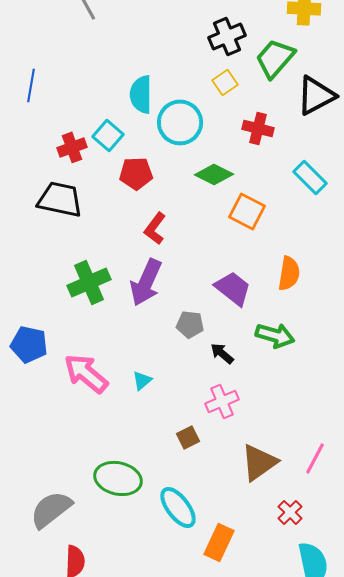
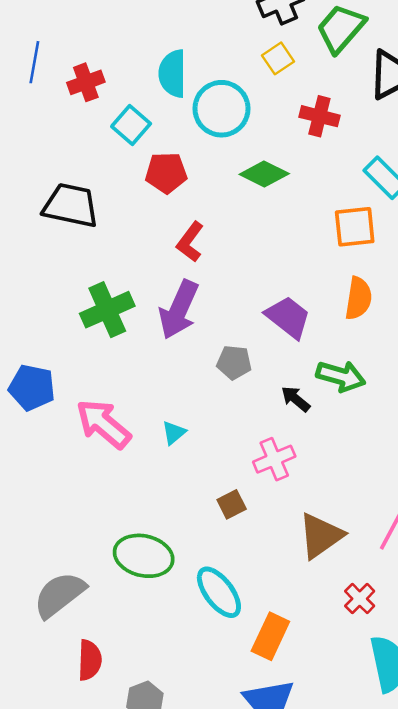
red cross: (72, 147) -> (86, 82), moved
orange square: (247, 211) -> (355, 227), moved, turned -33
black arrow: (222, 353) -> (296, 399), moved

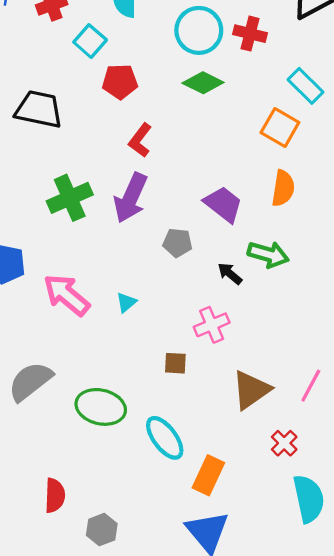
cyan circle: (221, 109) -> (199, 30), moved
orange square: (355, 227) -> (280, 127), turned 36
brown square: (232, 504) -> (175, 363), turned 30
gray semicircle: (59, 595) -> (30, 381), moved

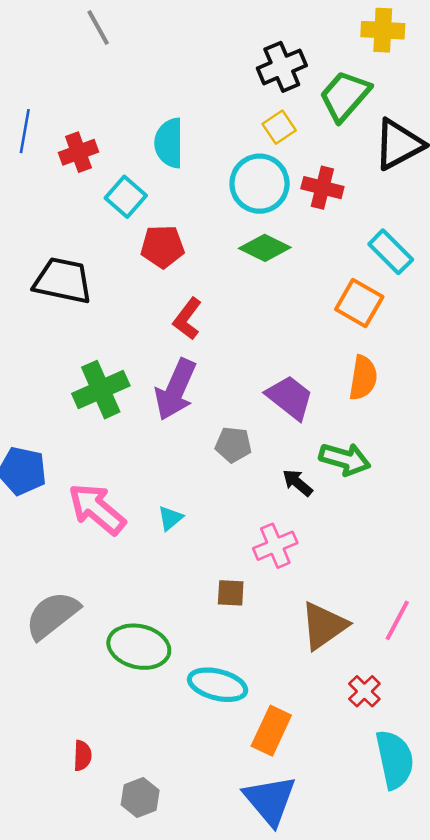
cyan ellipse: (165, 438) -> (218, 685), turned -39
red semicircle: (55, 495) -> (82, 756), size x0.7

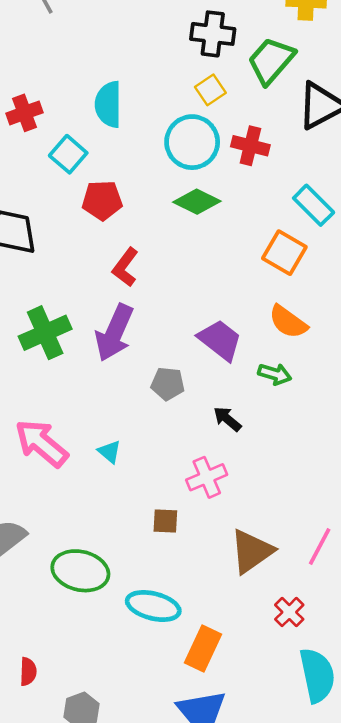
black cross: (282, 67) -> (213, 34), turned 30
orange semicircle: (363, 378) -> (288, 322), turned 117
green arrow: (345, 459) -> (275, 374), moved, size x0.7
cyan triangle: (170, 518) -> (110, 452), turned -40

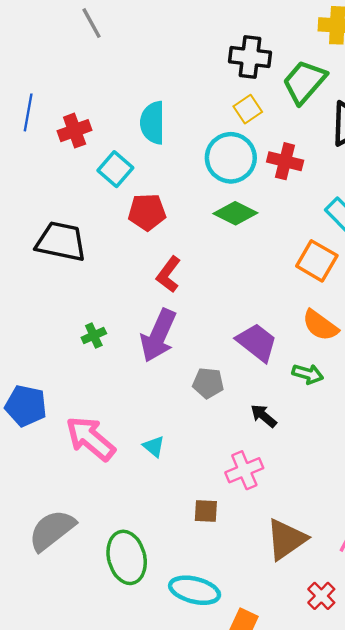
green cross: (45, 333) -> (94, 336), size x0.5
green ellipse: (80, 571) -> (127, 557), turned 63

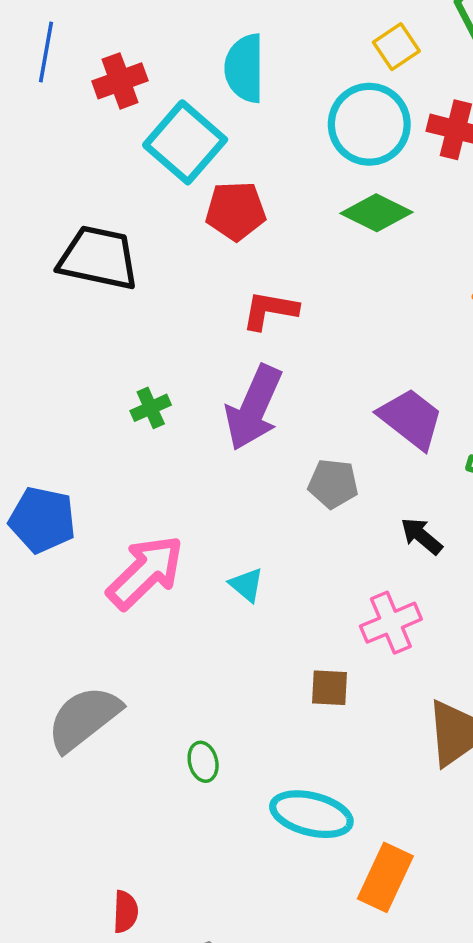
cyan square: (115, 169) -> (185, 142), size x1.4
red L-shape: (169, 274) -> (270, 310), turned 63
pink arrow: (90, 439) -> (145, 572), turned 96
green ellipse: (127, 557) -> (203, 762), size x0.5

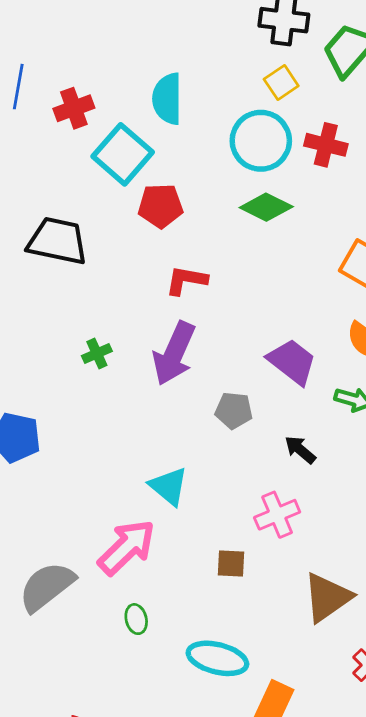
pink arrow: (145, 572) -> (127, 547), moved
cyan triangle: (246, 585) -> (169, 486), size x1.5

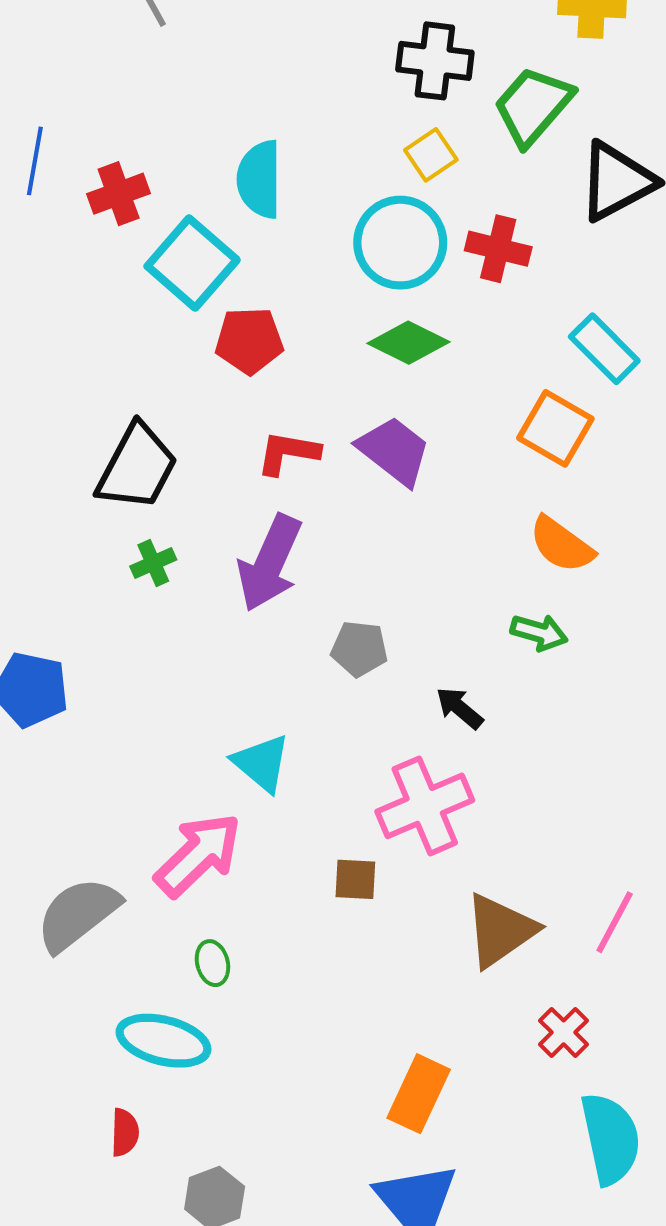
black trapezoid: (58, 241) -> (137, 467), moved, turned 106
purple trapezoid: (292, 362) -> (394, 451), moved
pink cross: (277, 515) -> (425, 806), size x1.4
cyan ellipse: (217, 658) -> (163, 1041), moved

